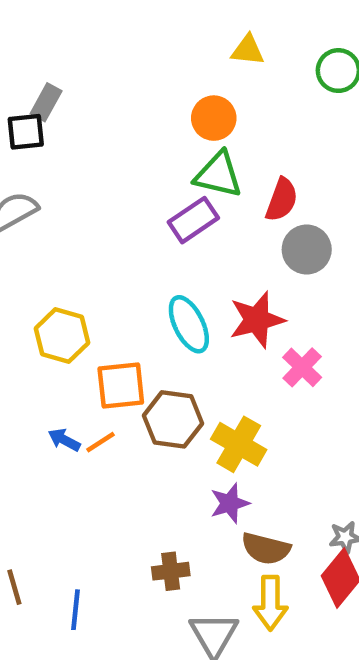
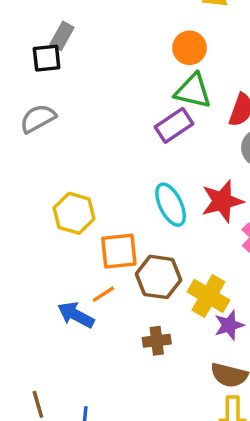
blue arrow: (64, 440) -> (76, 315), moved, size x1.5
purple star: (230, 503) -> (229, 325), moved
brown cross: (171, 571) -> (157, 341), moved

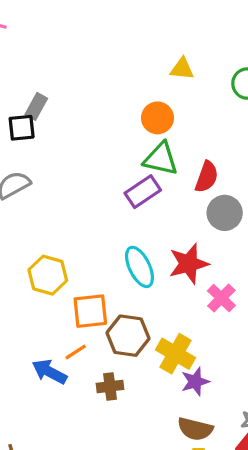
brown cross: (157, 341) -> (110, 386), moved

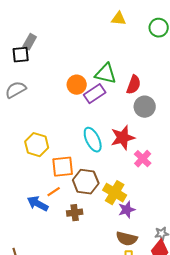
orange circle: (157, 118) -> (77, 85), moved

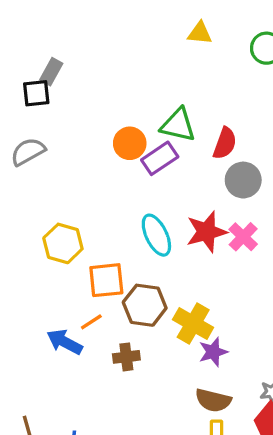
pink cross: (143, 159) -> (243, 237), moved

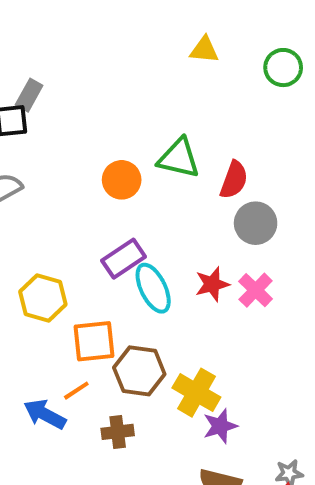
purple rectangle: (160, 158) -> (124, 259), moved
red star: (206, 232) -> (212, 284), size x0.7

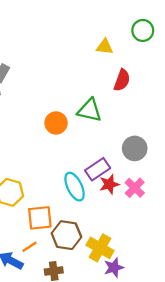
green circle: (283, 68) -> (143, 30), moved
red semicircle: (234, 180) -> (122, 80), moved
purple rectangle: (124, 259) -> (98, 169), moved

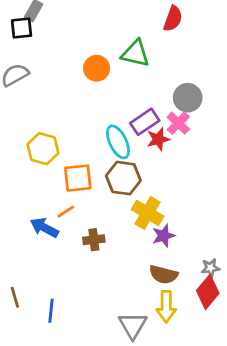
pink cross: (135, 188) -> (178, 123), moved
brown hexagon: (66, 235) -> (123, 178), moved

